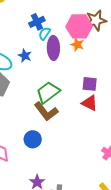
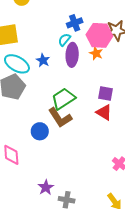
blue cross: (37, 22) -> (75, 23), moved
blue circle: (33, 139) -> (40, 131), moved

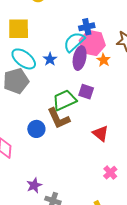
pink hexagon: (99, 35) -> (92, 43), moved
cyan semicircle: (64, 40) -> (74, 42), size x1.6
purple square: (105, 93) -> (86, 92), moved
red triangle: (104, 112) -> (101, 133), moved

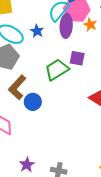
brown L-shape: (58, 118) -> (17, 87), moved, turned 75
purple star: (34, 185) -> (27, 165), moved

